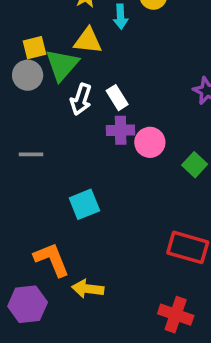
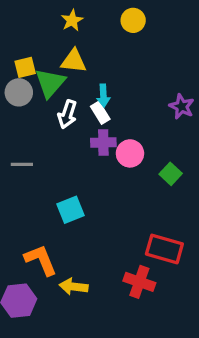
cyan arrow: (121, 17) -> (103, 96), moved
red cross: (176, 315) -> (139, 282), moved

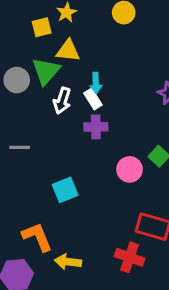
yellow square: (25, 67) -> (42, 27), moved
pink circle: (130, 153) -> (130, 169), moved

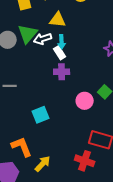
yellow triangle: (68, 51) -> (58, 20), moved
white arrow: (62, 101) -> (43, 39), moved, turned 54
yellow arrow: (68, 262) -> (43, 164), turned 126

